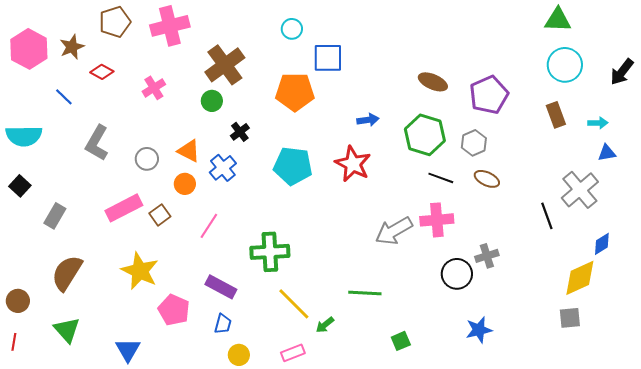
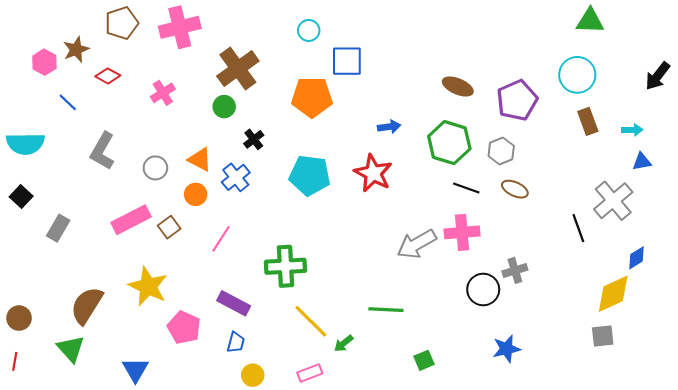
pink hexagon: (29, 49) -> (44, 62), moved, size x0.6
cyan circle: (565, 65) -> (577, 75), moved
brown semicircle: (67, 273) -> (87, 305), moved

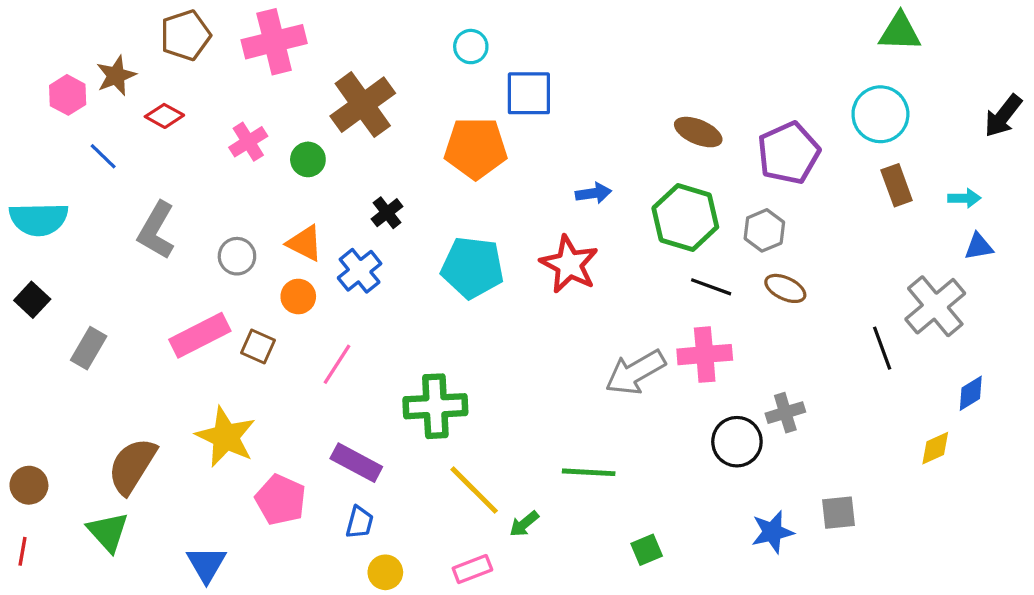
green circle: (224, 107) -> (308, 159), moved
brown square: (169, 227) -> (258, 347), turned -30
yellow diamond: (613, 294) -> (935, 448), size x0.6
gray square: (603, 336) -> (839, 513), moved

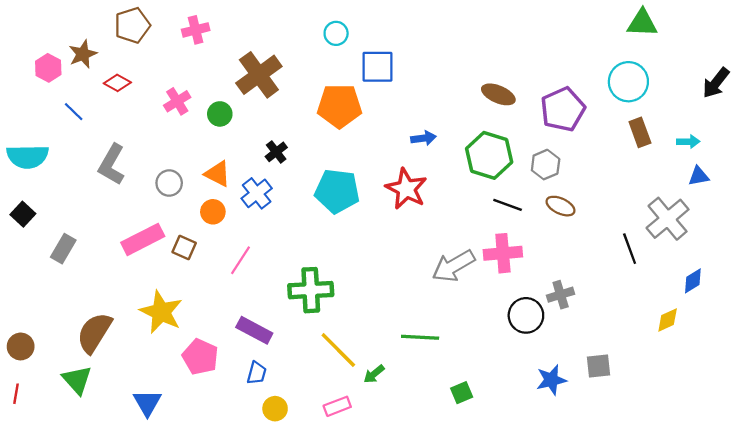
pink cross: (274, 42) -> (196, 30), size x0.6

